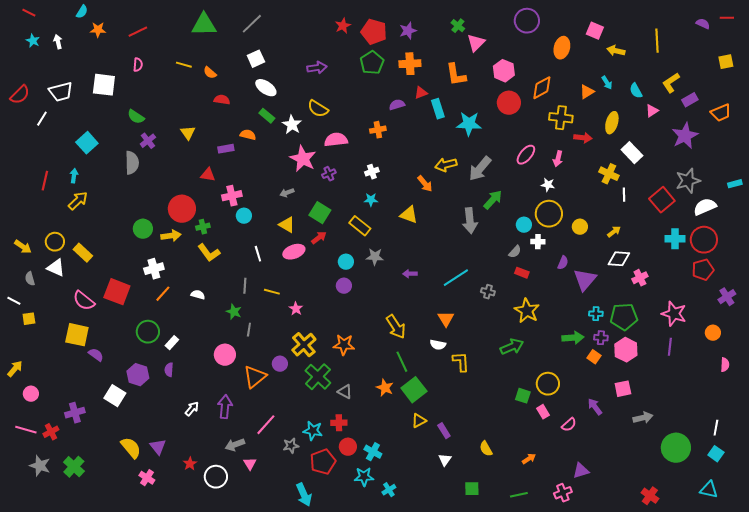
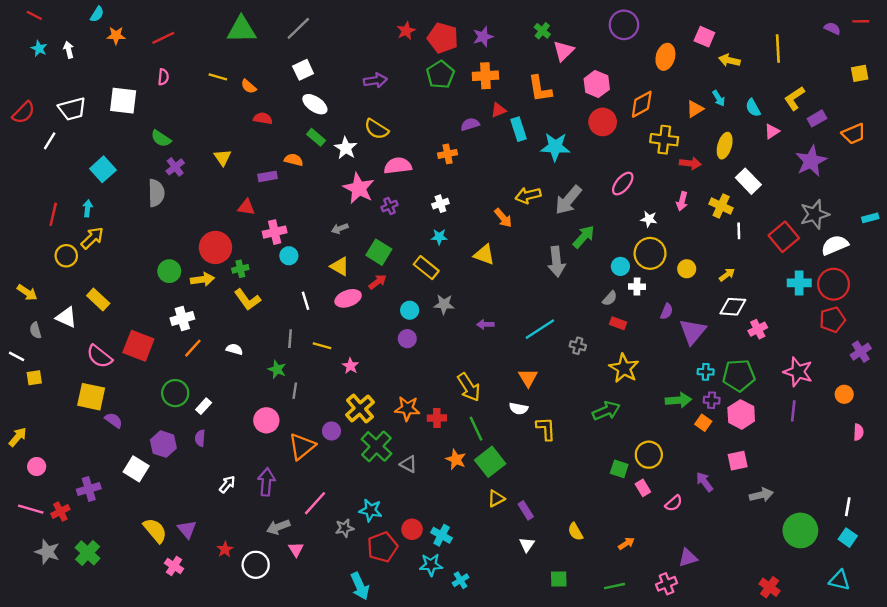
pink arrow: (558, 159) -> (682, 201), moved
yellow circle: (55, 242) -> (66, 256), moved
red cross: (339, 423) -> (437, 418), moved

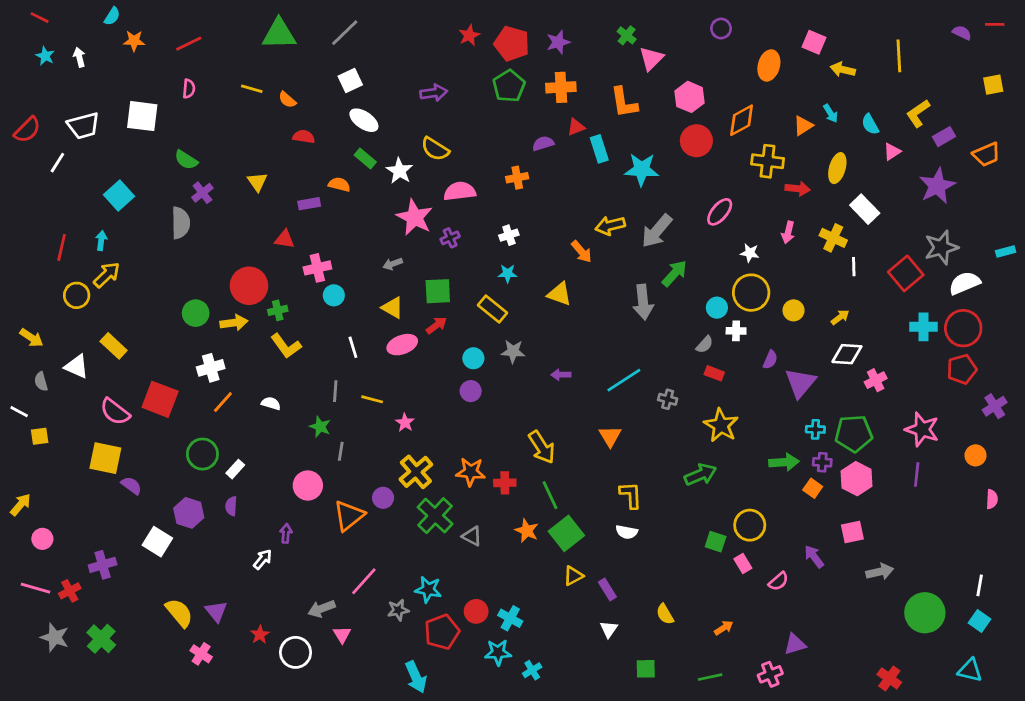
purple circle: (624, 25) -> (721, 29), size x0.6
green square: (379, 252) -> (438, 291), turned -35
white semicircle: (519, 408) -> (627, 532), moved
purple arrow: (266, 482) -> (286, 533), moved, size x0.6

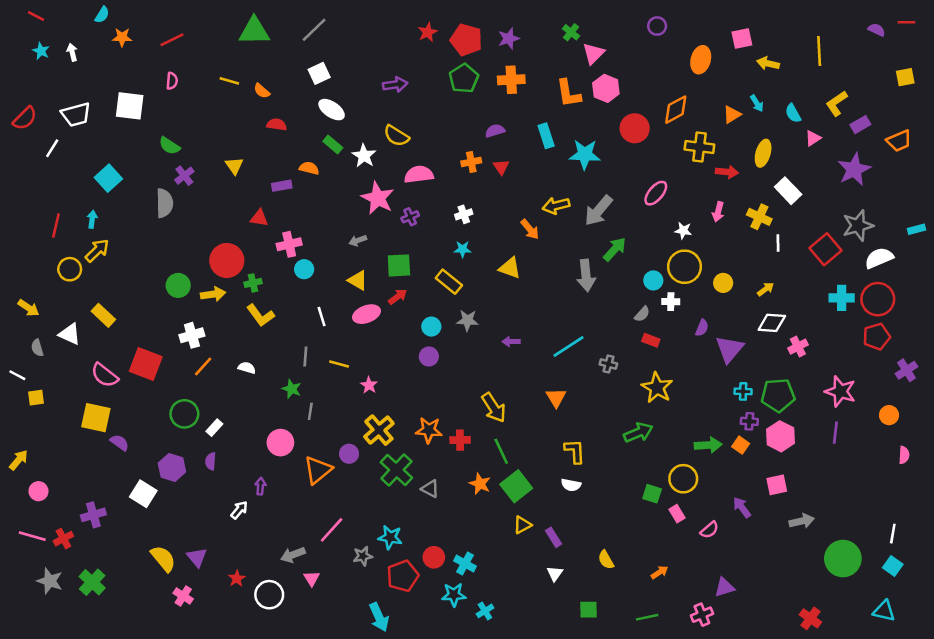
pink square: (814, 42) -> (742, 38), turned -35
pink hexagon: (690, 97) -> (606, 88), moved
red triangle: (576, 127) -> (501, 167), moved, turned -42
green arrow: (784, 462) -> (708, 445), moved

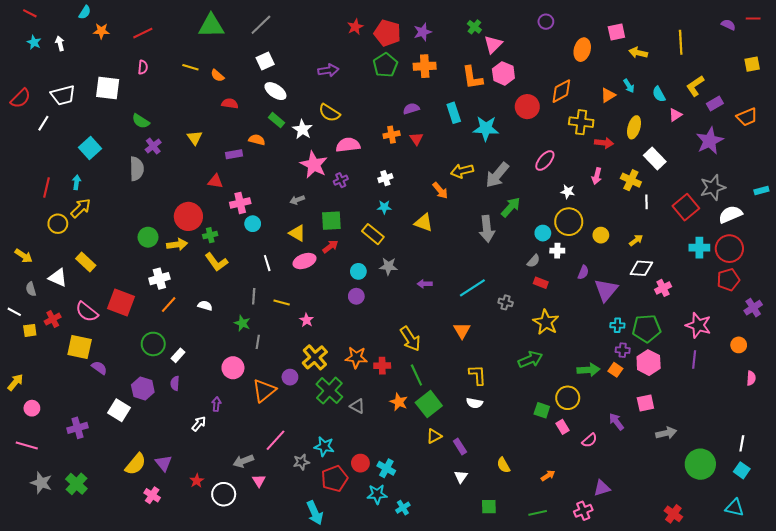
red cross: (63, 539) -> (53, 319), moved
yellow semicircle: (163, 559) -> (136, 464), turned 80

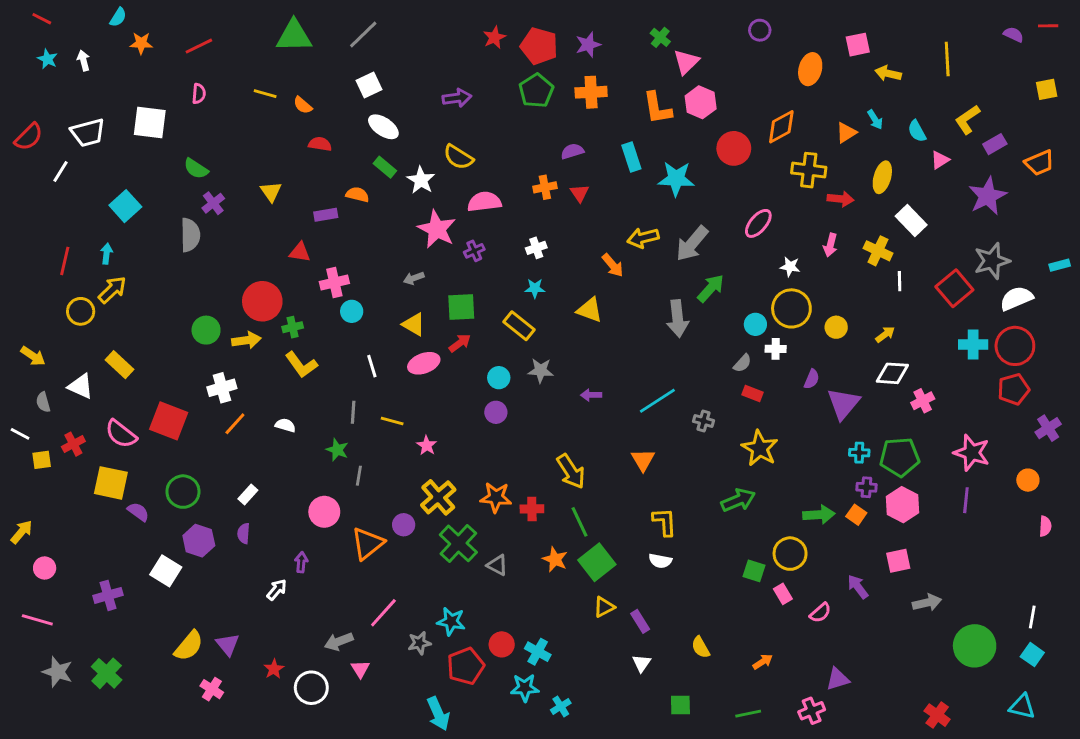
green circle: (153, 344) -> (183, 492), moved

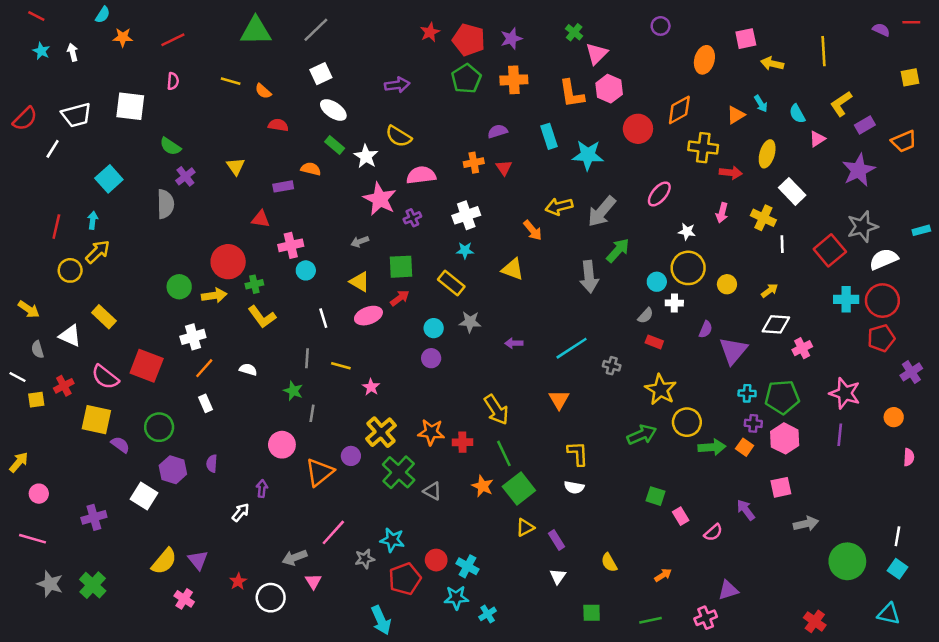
white cross: (536, 248) -> (466, 215), size x1.5
white rectangle: (248, 494) -> (205, 403), moved, turned -66
yellow circle: (790, 554) -> (687, 422), moved

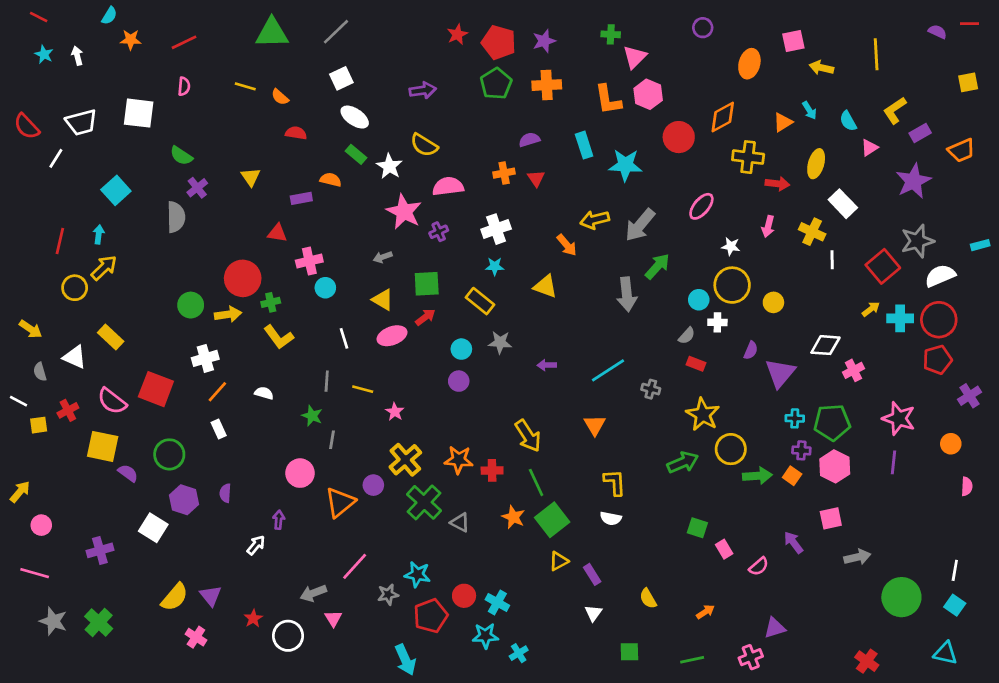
green cross: (574, 32) -> (611, 34), turned -36
red semicircle: (25, 119) -> (27, 126), turned 92
yellow arrow: (770, 290) -> (871, 309), moved

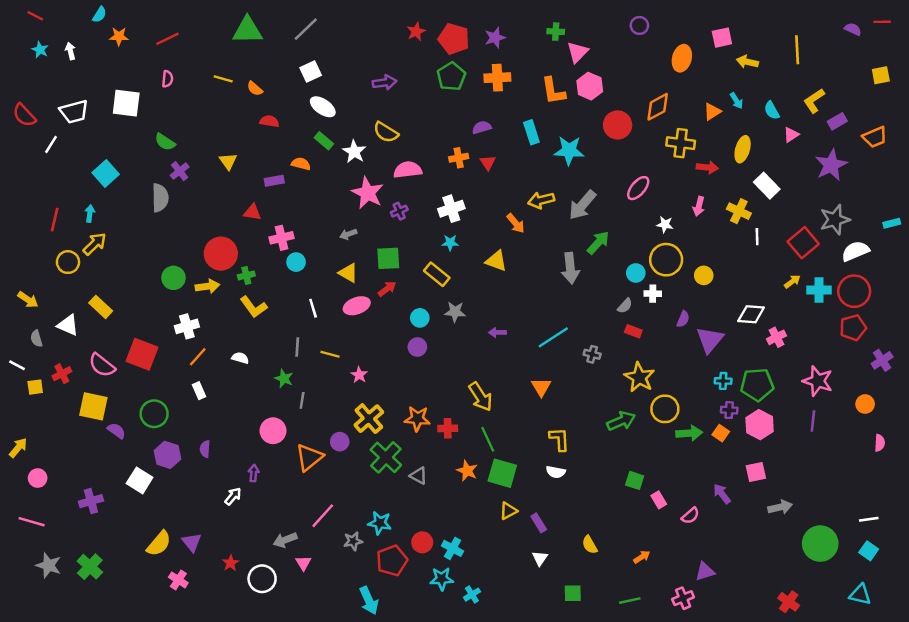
green square: (552, 520) -> (502, 473), turned -36
white line: (955, 570) -> (869, 519), turned 72

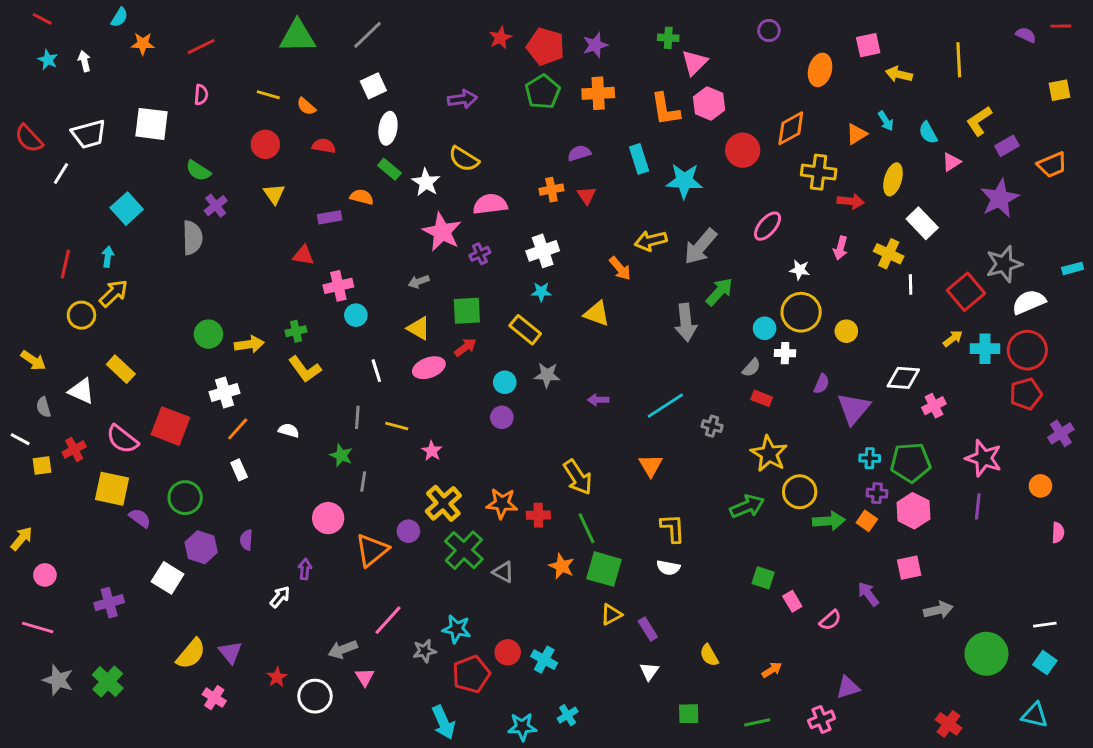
white ellipse: (323, 107) -> (388, 128), turned 65
red circle: (221, 254) -> (265, 144), moved, size x0.7
cyan star: (442, 579) -> (522, 727), moved

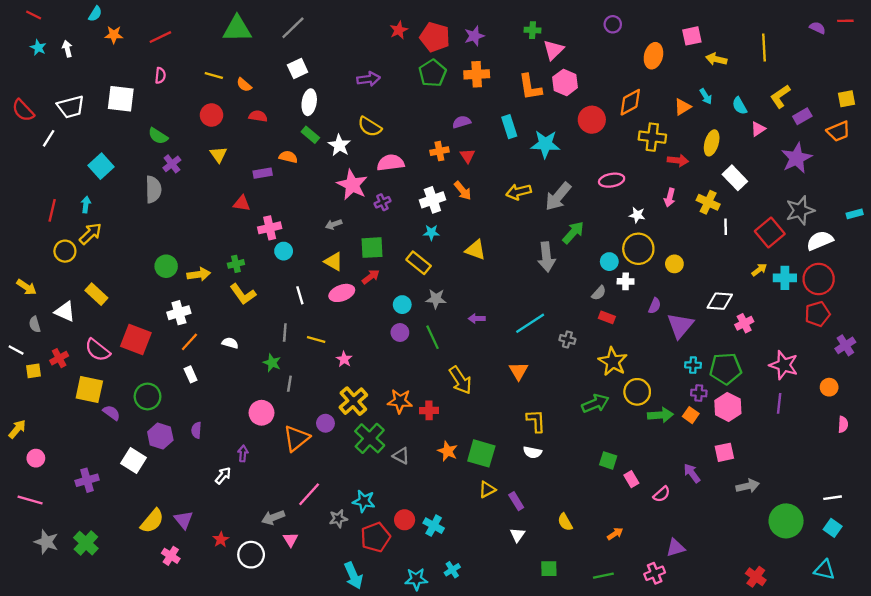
yellow square: (1059, 90) -> (847, 99), moved
pink ellipse: (767, 226) -> (612, 180), turned 40
orange arrow: (620, 268) -> (463, 191), moved
green line: (586, 528) -> (432, 337), moved

